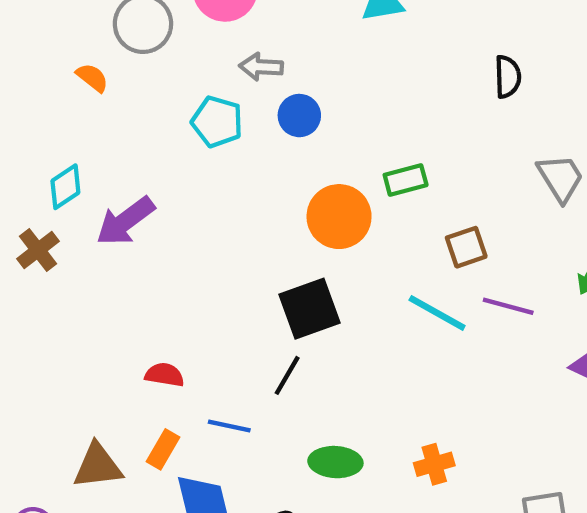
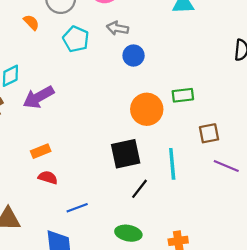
cyan pentagon: (217, 122) -> (76, 39), moved
cyan line: (437, 313) -> (172, 164), moved, turned 48
black line: (287, 375) -> (140, 189), moved
blue line: (229, 426) -> (77, 208), turned -40
orange rectangle: (163, 449) -> (41, 151), moved, turned 30

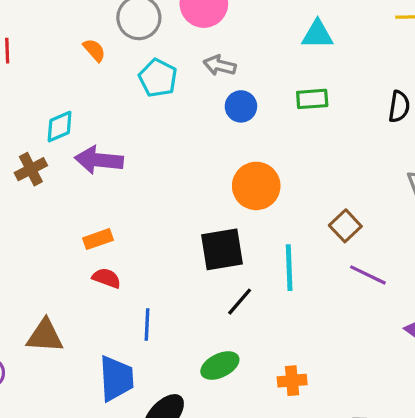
green rectangle: (183, 95) -> (312, 99), moved
purple arrow: (38, 97) -> (99, 160), turned 32
brown square: (209, 133) -> (345, 226), turned -35
blue line: (77, 208) -> (147, 324), turned -70
green ellipse: (128, 233) -> (220, 366), turned -40

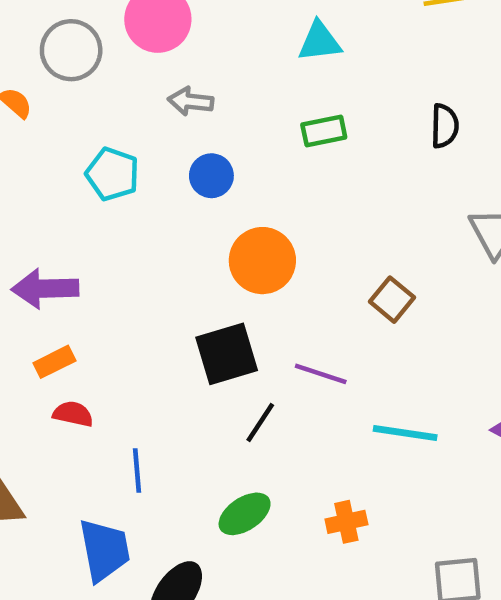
cyan pentagon: (158, 78) -> (112, 174), moved
blue circle: (241, 106) -> (211, 176), moved
purple arrow: (99, 160) -> (45, 289), moved
cyan line: (289, 268) -> (405, 433), moved, turned -72
purple line: (368, 275) -> (321, 374), moved

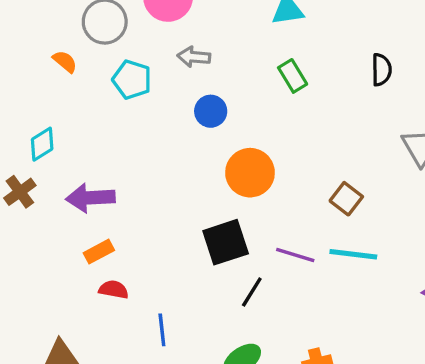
green rectangle: (324, 131) -> (293, 76), turned 72
cyan pentagon: (112, 174) -> (132, 80), moved
cyan line: (405, 433) -> (353, 254), moved

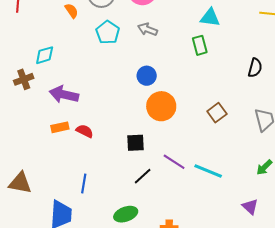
green rectangle: (293, 76) -> (200, 45), moved
blue circle: (211, 111) -> (147, 76), moved
brown square: (346, 199) -> (217, 113), moved
black square: (226, 242) -> (135, 143), size x0.7
red semicircle: (114, 290) -> (85, 131), moved

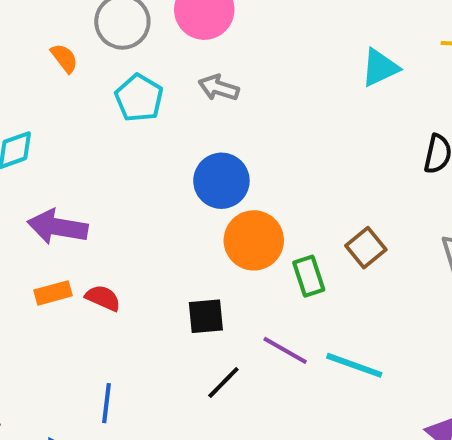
cyan triangle: (210, 18) -> (380, 68), moved, turned -30
green rectangle: (200, 45) -> (309, 276), moved
blue circle: (147, 76) -> (221, 181), size x1.4

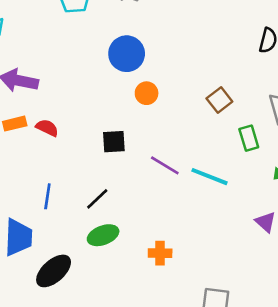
orange circle: (254, 240) -> (147, 93), size x0.6
green rectangle: (309, 276) -> (249, 138), moved
black line: (223, 383) -> (97, 199), moved

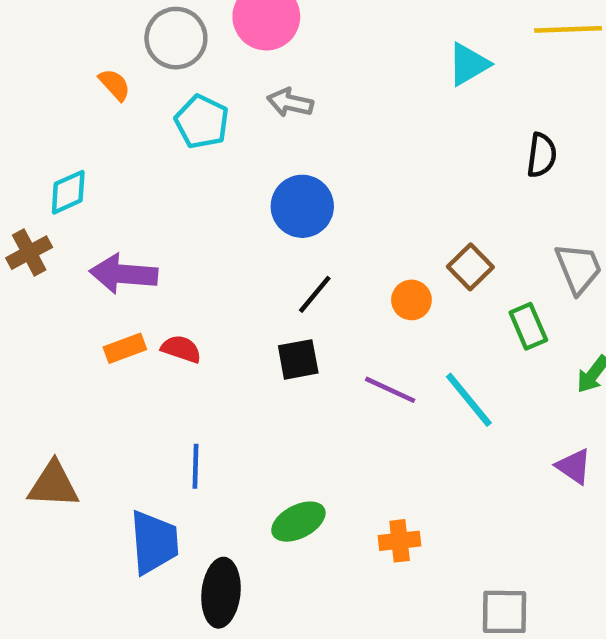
orange circle: (147, 93) -> (411, 300), moved
cyan line: (210, 177) -> (469, 400), turned 36
black line: (97, 199) -> (315, 294), moved
black ellipse: (54, 271) -> (221, 593), turned -36

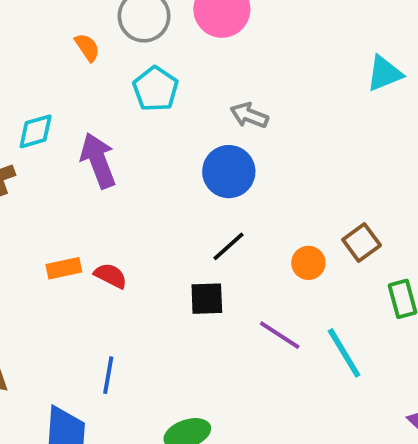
gray arrow: (290, 103) -> (249, 115), moved
purple arrow: (124, 274) -> (98, 160), moved, turned 56

